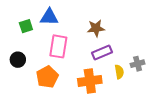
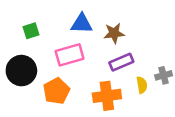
blue triangle: (49, 17) -> (82, 24), moved
pink rectangle: (58, 46) -> (70, 55), turned 65
black circle: (18, 60) -> (21, 71), size x1.6

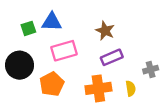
blue triangle: (82, 24) -> (52, 22), moved
brown star: (114, 33) -> (105, 31), turned 30
yellow semicircle: (142, 85) -> (131, 88), moved

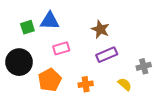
pink rectangle: (64, 51) -> (61, 48), size x0.7
orange cross: (98, 88) -> (86, 84), moved, size x0.6
yellow semicircle: (131, 88) -> (125, 84), turned -40

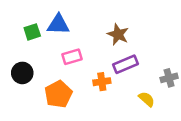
black circle: (19, 62) -> (22, 73), size x0.7
orange cross: (86, 84) -> (102, 82), moved

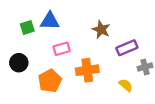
purple rectangle: (125, 64) -> (127, 48), moved
orange cross: (102, 82) -> (87, 70), size x1.5

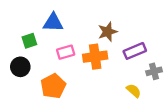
green square: (27, 27) -> (29, 41), moved
brown star: (101, 30) -> (108, 32), turned 30
orange cross: (87, 70) -> (95, 57), moved

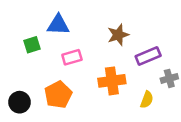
orange cross: (95, 57) -> (112, 81), moved
black circle: (20, 67) -> (20, 102), moved
yellow semicircle: (134, 91) -> (147, 100), turned 70

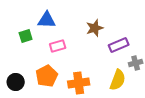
orange cross: (112, 81) -> (79, 83), moved
yellow semicircle: (147, 100) -> (118, 80), size x1.5

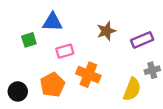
purple rectangle: (119, 45) -> (142, 40), moved
orange cross: (79, 83) -> (88, 75), moved, turned 30

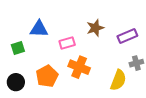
blue triangle: (52, 22) -> (39, 29), moved
green square: (29, 40) -> (18, 48), moved
pink rectangle: (65, 51) -> (67, 43), moved

